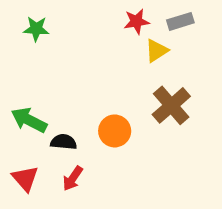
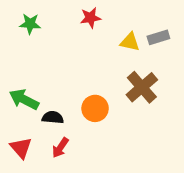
red star: (137, 21) -> (90, 18), moved
gray rectangle: (180, 21) -> (158, 37), moved
yellow triangle: (157, 51) -> (130, 42), turned 45

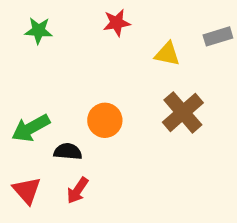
gray rectangle: (158, 37) -> (218, 36), moved
green arrow: (24, 99) -> (31, 128), turned -56
orange circle: (95, 108) -> (105, 120), moved

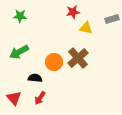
red star: (117, 23) -> (73, 12), moved
brown cross: (183, 112) -> (78, 58), moved
green arrow: (31, 128) -> (19, 52), moved

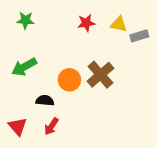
red star: (73, 12) -> (86, 23), moved
gray rectangle: (112, 19) -> (139, 36), moved
yellow triangle: (86, 28) -> (119, 24), moved

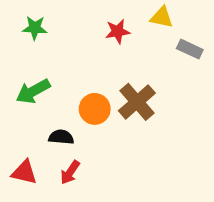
yellow triangle: (119, 24) -> (162, 17), moved
gray rectangle: (139, 36) -> (190, 49), turned 42
red triangle: (18, 126) -> (24, 172), turned -36

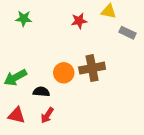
green arrow: (33, 91) -> (15, 78), moved
brown cross: (137, 102) -> (92, 68), turned 30

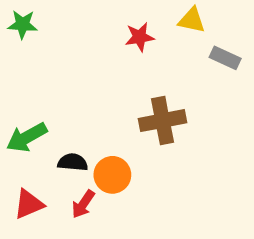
green star: (24, 19) -> (23, 24), moved
orange circle: (64, 73) -> (112, 175), moved
red triangle: (17, 115) -> (29, 204), turned -36

